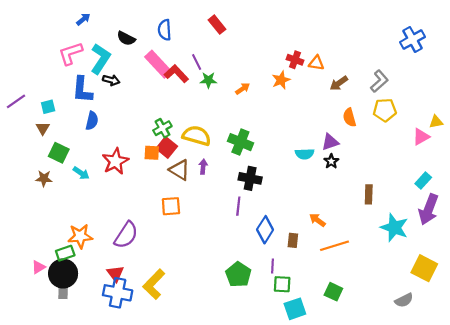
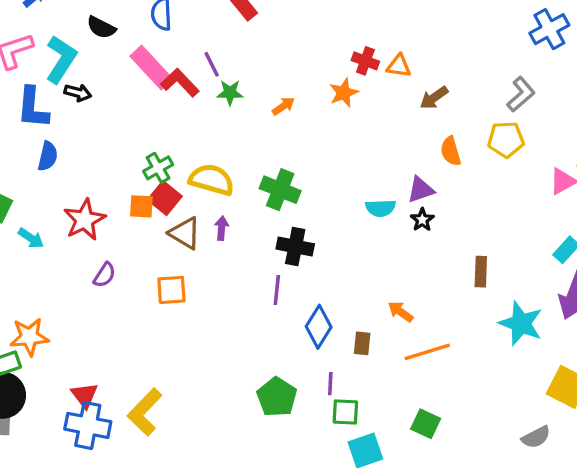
gray L-shape: (379, 81) -> (521, 94), moved
purple semicircle: (126, 235) -> (105, 275), moved, size x0.6

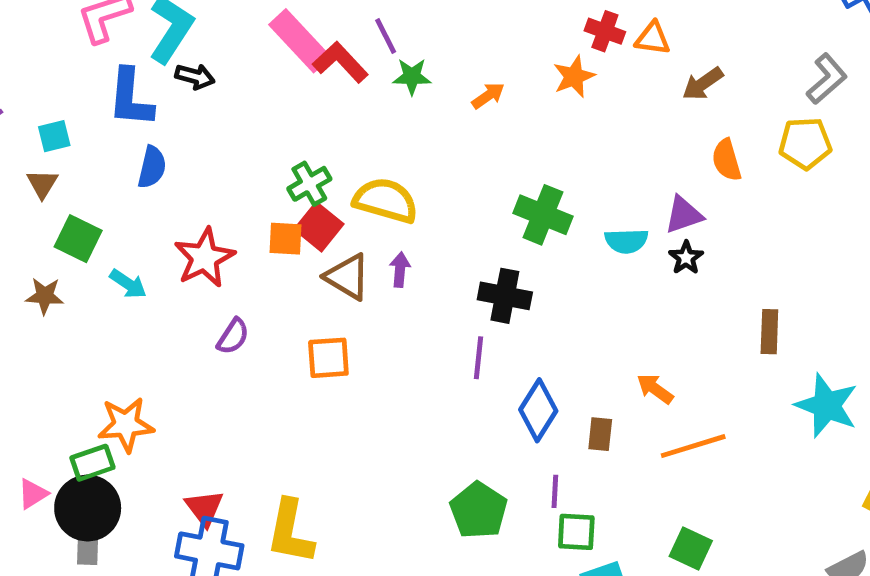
green cross: (280, 190) -> (543, 215), moved
yellow L-shape: (145, 412) -> (290, 532), turned -33

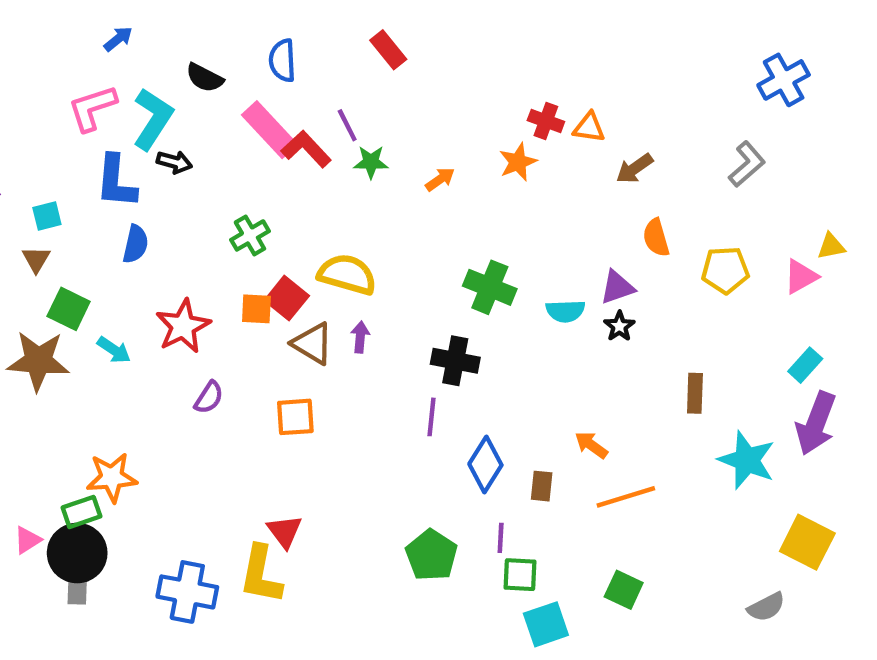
yellow pentagon: (805, 143) -> (725, 270), moved
green cross: (309, 184) -> (250, 235), moved
brown star: (45, 296) -> (38, 361), size x1.8
red triangle: (204, 508) -> (285, 531), moved

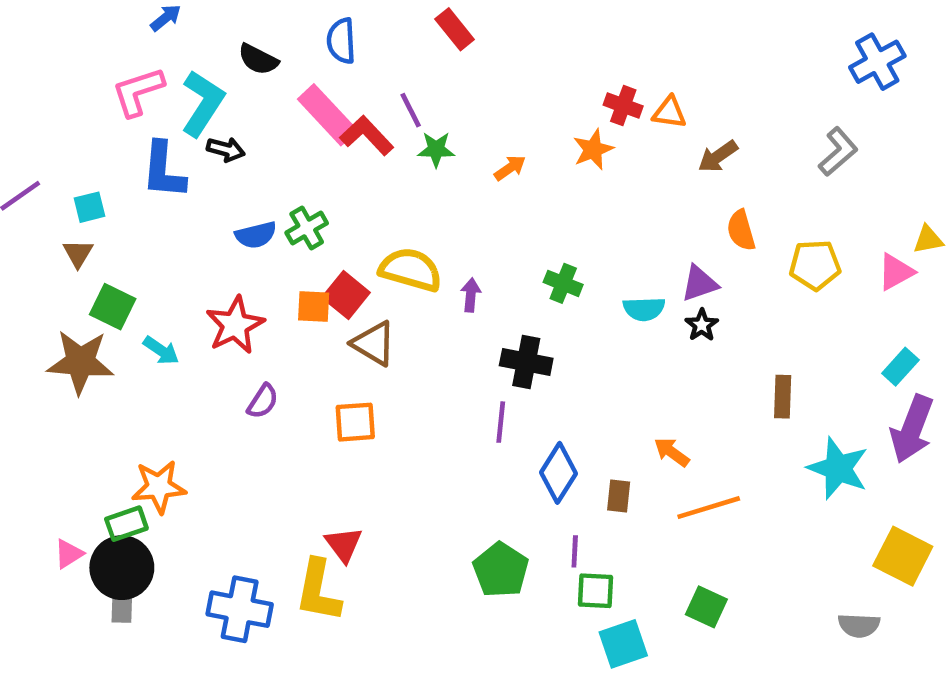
blue semicircle: (135, 244) -> (256, 235), moved, turned 63
green cross: (490, 287) -> (563, 283), size x0.7
purple arrow: (360, 337) -> (471, 295), moved
gray semicircle: (766, 607) -> (859, 625), turned 30

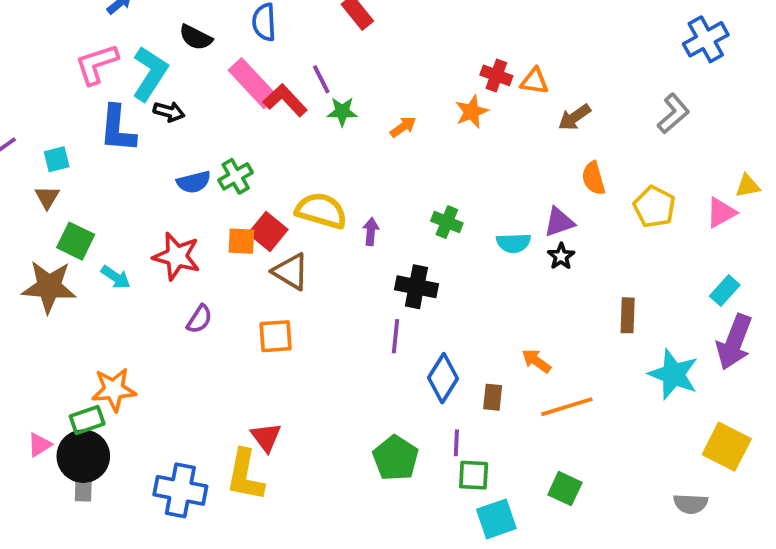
yellow pentagon: (815, 265) -> (654, 207), turned 30
red star: (235, 325) -> (177, 256), turned -30

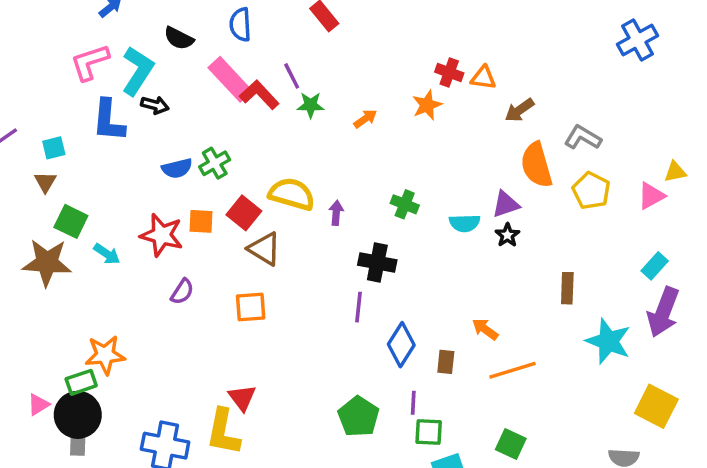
gray L-shape: (673, 114) -> (583, 138), moved, turned -108
orange semicircle: (593, 178) -> (536, 165), size x1.5
orange square: (241, 241) -> (201, 221), moved

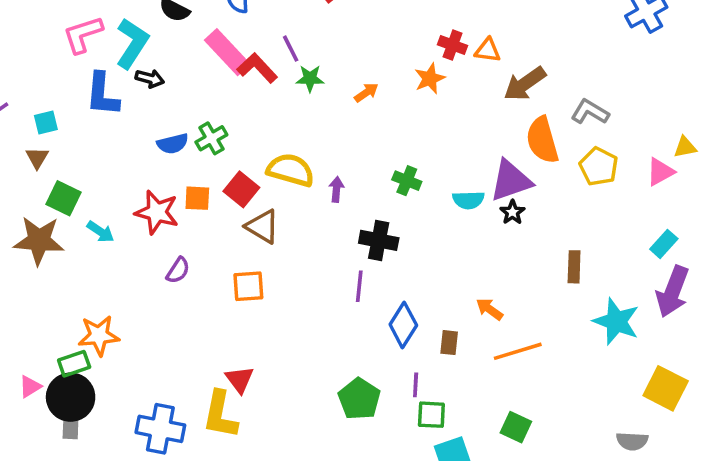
brown arrow: (519, 110) -> (525, 84), size x1.4
purple triangle: (506, 204) -> (511, 181), size x1.5

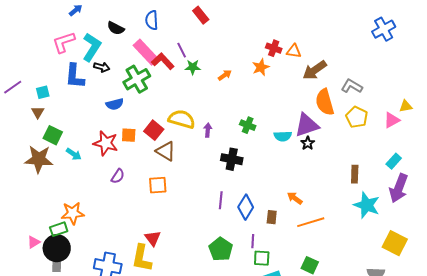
green cross: (211, 138) -> (137, 79), moved, size x1.5
brown rectangle: (574, 267) -> (355, 174), moved
purple line: (359, 286) -> (221, 200), moved

